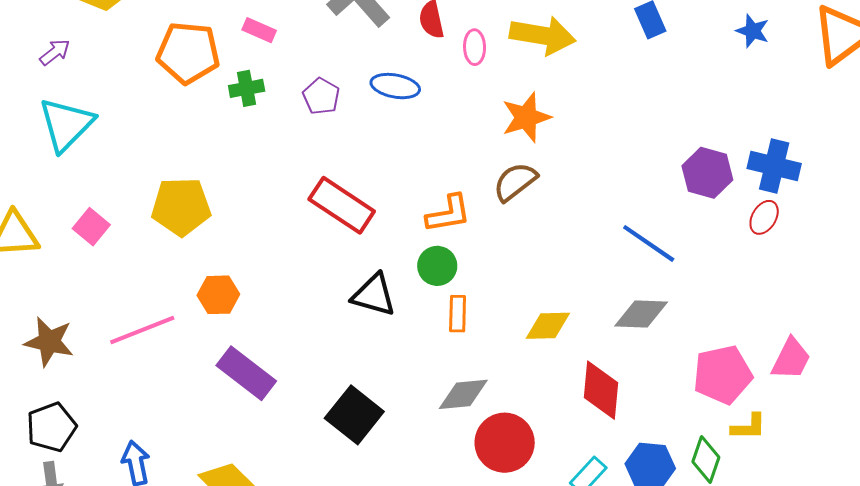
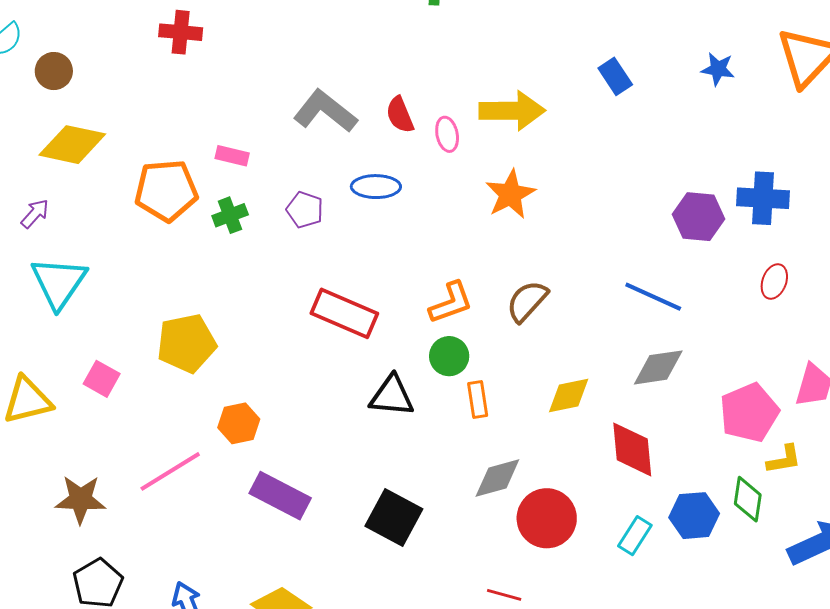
brown semicircle: (515, 182) -> (527, 301), moved
red ellipse: (764, 217) -> (774, 281), moved

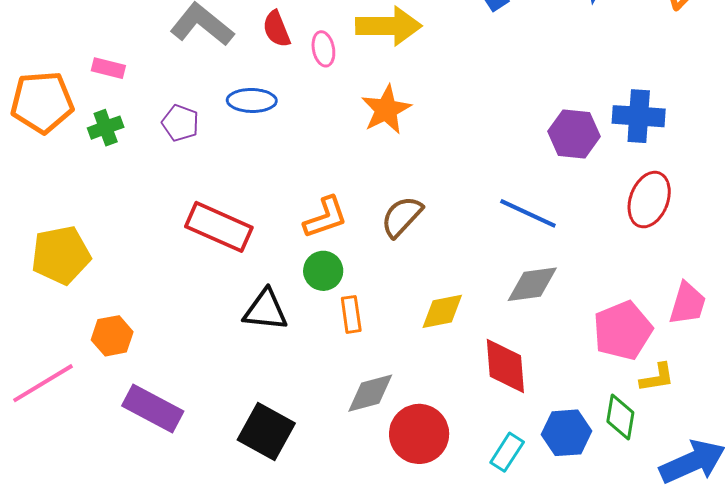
red ellipse: (774, 281) -> (649, 200), size x1.6

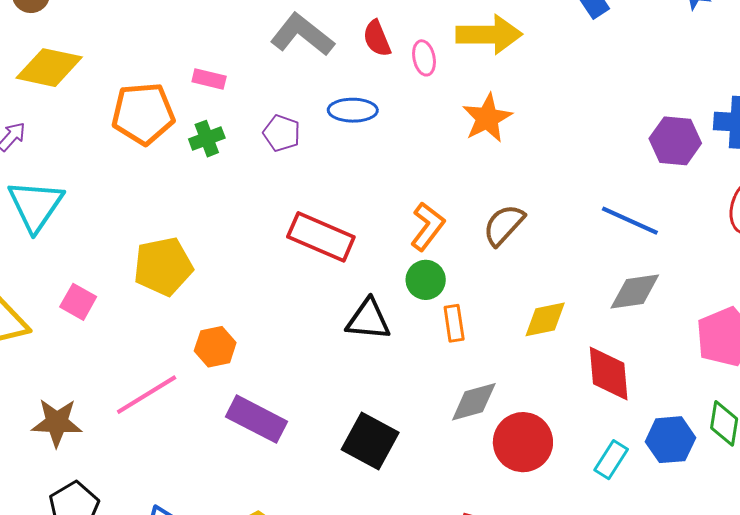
orange L-shape: (325, 217) -> (427, 226), turned -33

